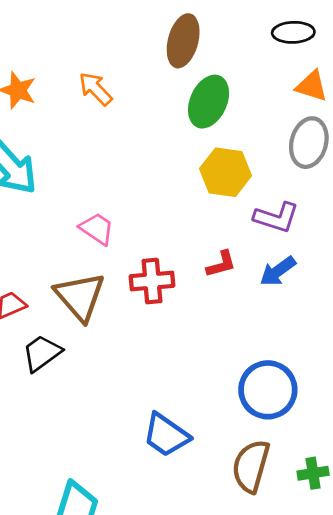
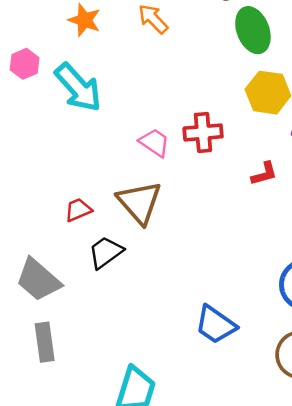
green ellipse: (209, 102) -> (253, 30), turned -45
red cross: (152, 281) -> (203, 132), moved

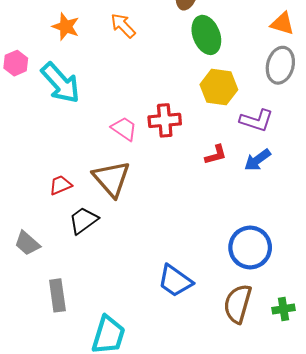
gray trapezoid: (38, 280) -> (27, 243), size x0.7
gray rectangle: (45, 342) -> (57, 295), moved

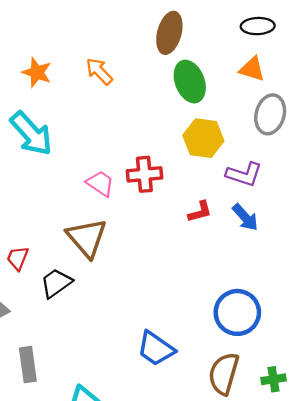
orange triangle: (282, 24) -> (252, 69), moved
blue arrow: (257, 160) -> (245, 217), turned -96
red trapezoid: (61, 185) -> (18, 258), moved, turned -45

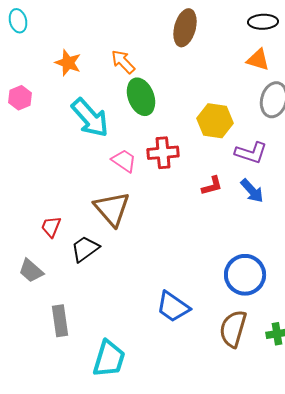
green ellipse: (190, 82) -> (141, 97), moved
cyan arrow: (31, 134) -> (90, 118), moved

